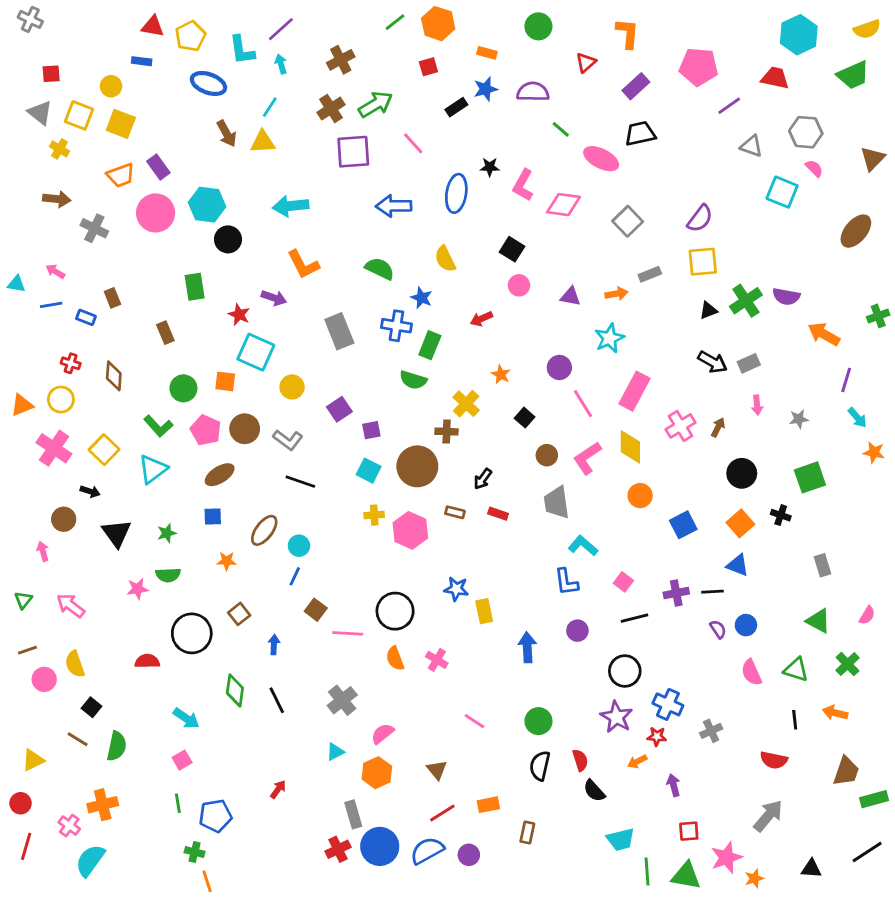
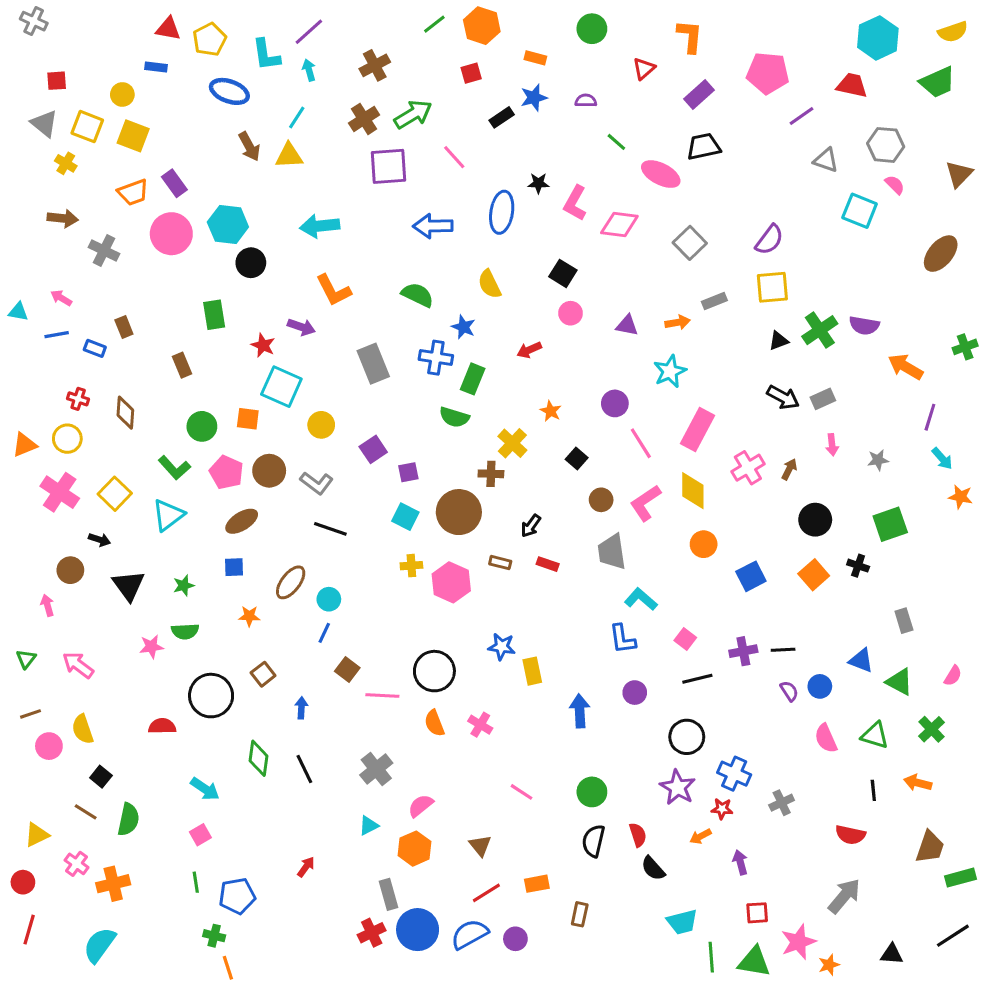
purple semicircle: (533, 92) -> (586, 101), size x0.6
blue triangle: (738, 565) -> (861, 660), moved
pink cross: (69, 826) -> (76, 864), moved

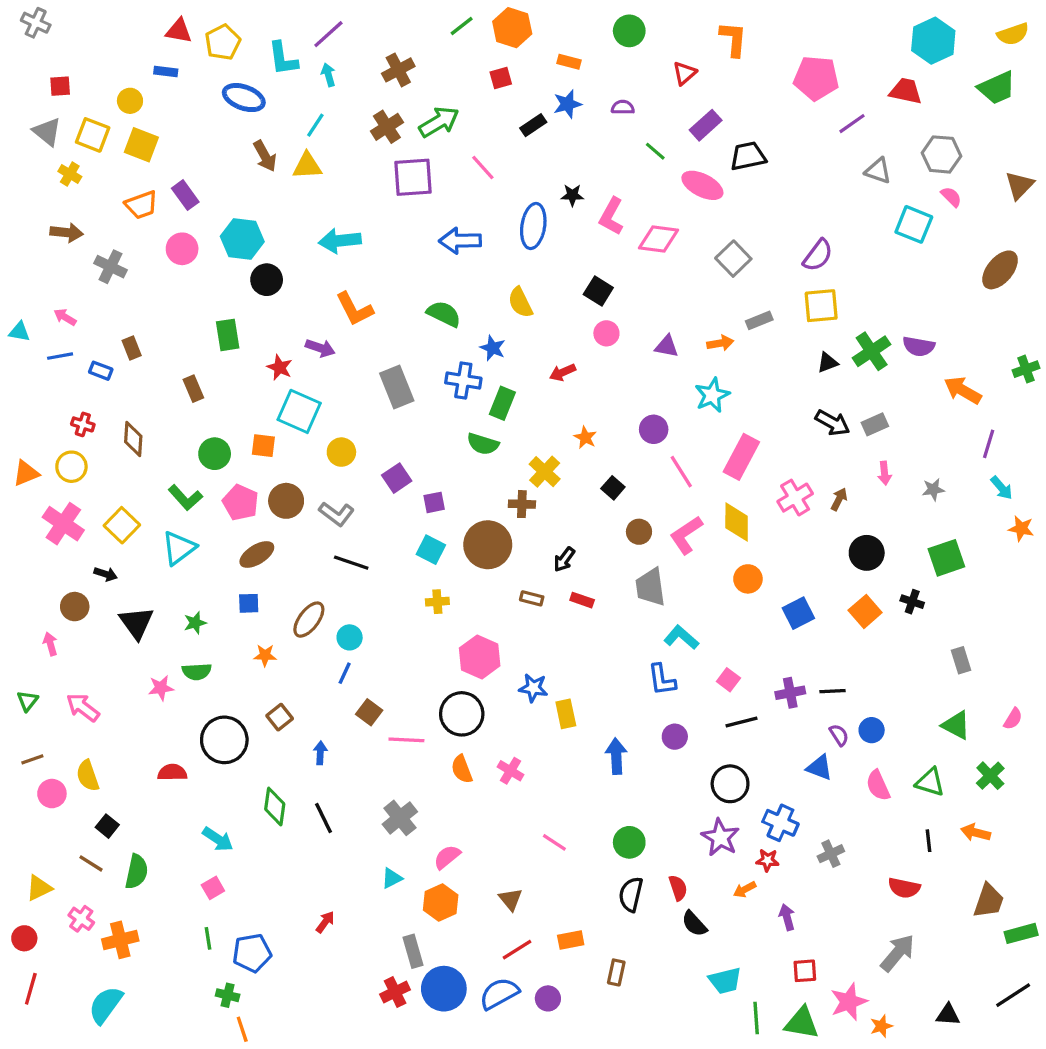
purple rectangle: (699, 94) -> (706, 125), moved
pink circle: (171, 234) -> (182, 249), size x0.7
pink hexagon: (451, 582) -> (480, 657), moved
blue triangle: (861, 660) -> (820, 768), moved

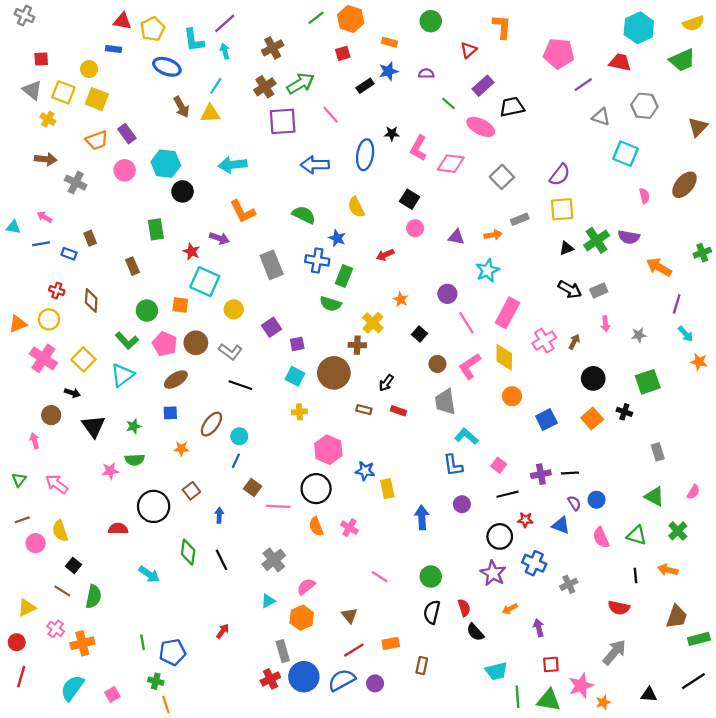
pink semicircle: (951, 197) -> (644, 196), moved, turned 32
red star: (767, 860) -> (525, 520), moved
pink square: (213, 888) -> (112, 695), moved

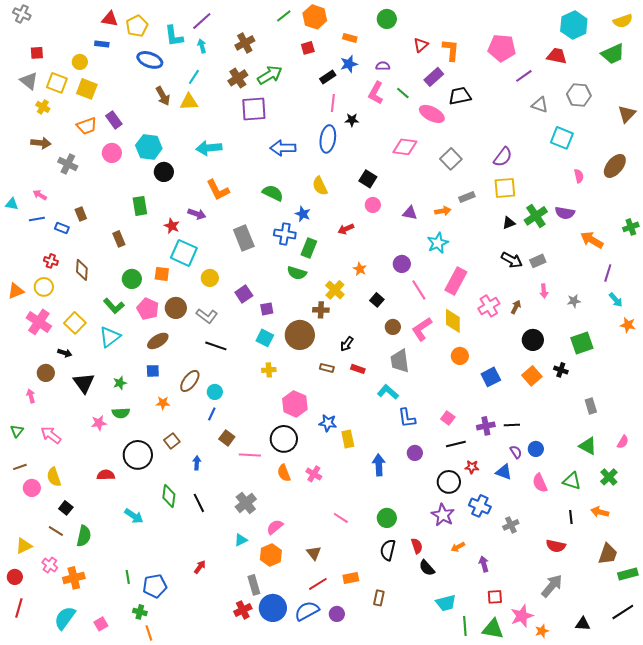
orange L-shape: (502, 27) -> (451, 50), moved
pink line: (331, 115) -> (333, 103), moved, turned 48
pink L-shape: (418, 148) -> (376, 93), moved
cyan L-shape: (466, 436) -> (388, 392), moved

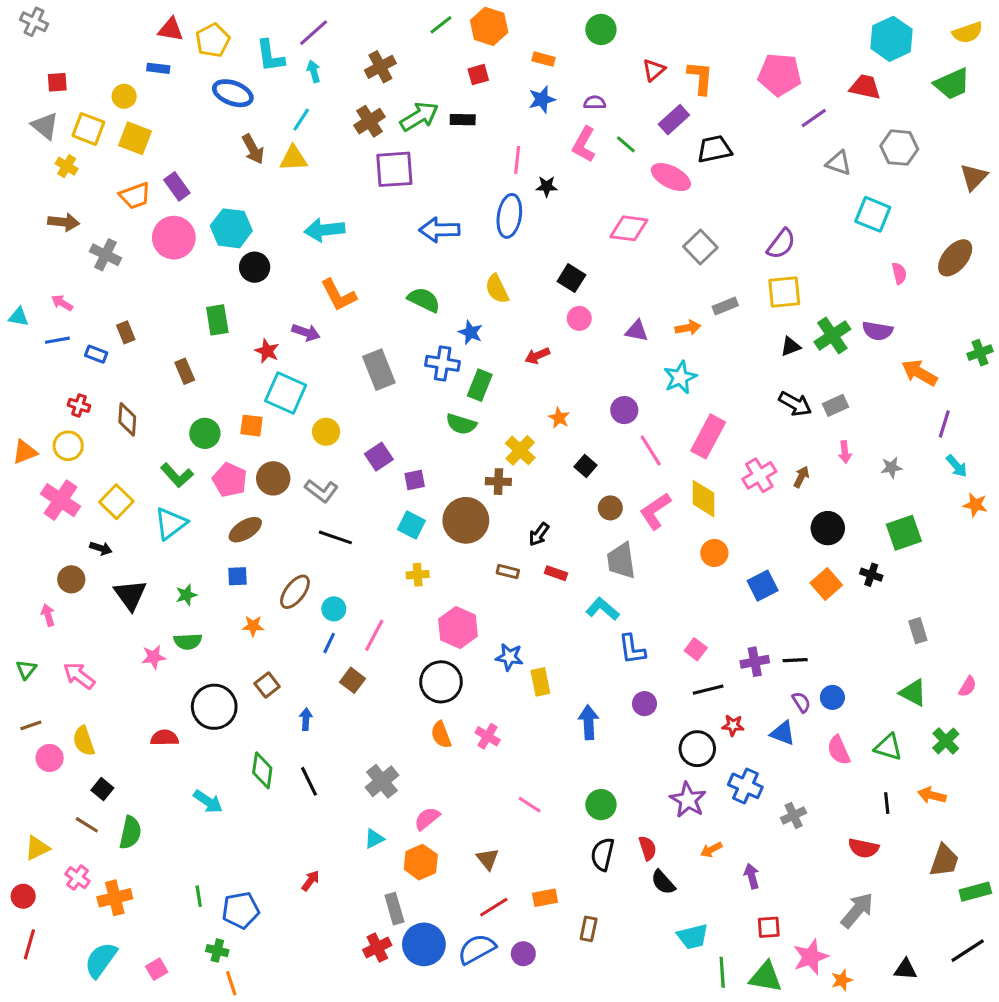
black rectangle: (328, 77) -> (463, 120), moved, turned 35
pink circle: (112, 153) -> (174, 238), size x1.4
pink line: (250, 455) -> (374, 635), moved, turned -65

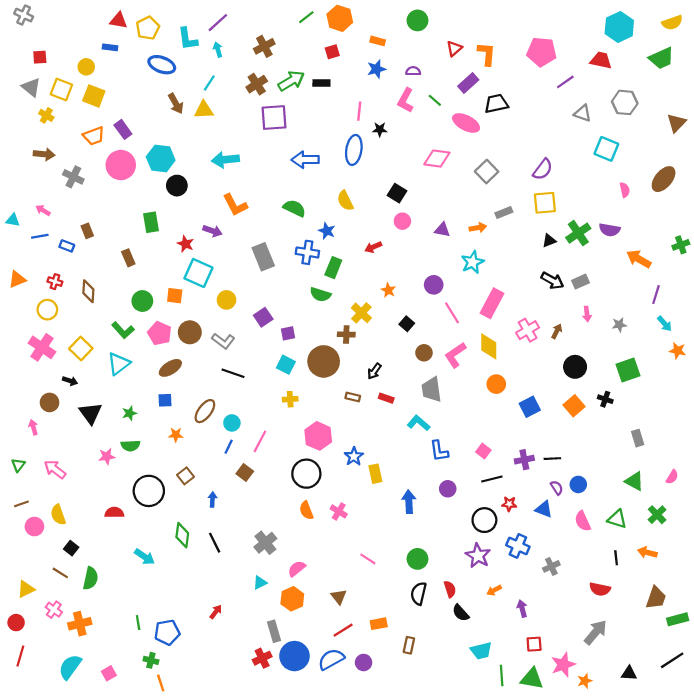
orange triangle: (25, 452) -> (17, 279), moved
blue star: (509, 657) -> (354, 456), turned 30

